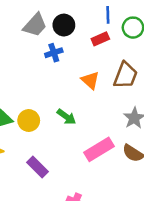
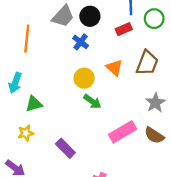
blue cross: (54, 53) -> (81, 42), turned -35
yellow circle: (29, 121) -> (84, 78), moved

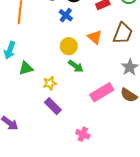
yellow star: (26, 133) -> (50, 83), moved

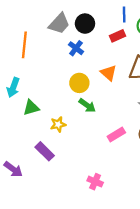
pink rectangle: (102, 92) -> (116, 134), size x0.7
purple rectangle: (53, 106) -> (45, 151), moved

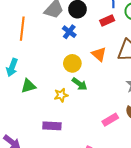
yellow star: (58, 124) -> (61, 95), moved
pink rectangle: (116, 134) -> (110, 120), moved
purple rectangle: (45, 151) -> (52, 126), moved, turned -42

